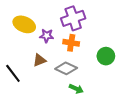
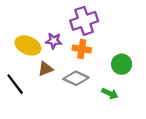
yellow ellipse: (24, 24) -> (28, 45), moved
green arrow: (76, 89) -> (110, 93), moved

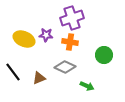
brown triangle: (45, 69) -> (39, 78), moved
green arrow: (110, 93) -> (87, 86), moved

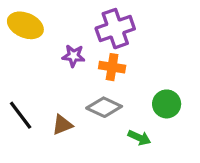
yellow ellipse: (24, 39) -> (25, 25), moved
green circle: (104, 55) -> (167, 104), moved

